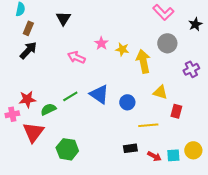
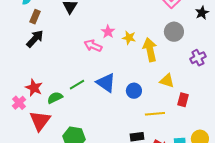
pink arrow: (76, 57) -> (93, 46), moved
red star: (27, 99) -> (34, 88), turned 30
pink cross: (12, 114) -> (19, 103), turned -32

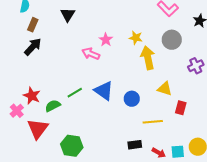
yellow star: (129, 38) -> (136, 38), moved

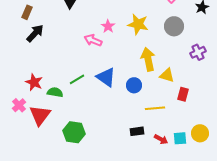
brown rectangle: (33, 25) -> (27, 12), moved
yellow star: (136, 38) -> (138, 24), size x1.5
yellow arrow: (148, 58) -> (148, 59), moved
green semicircle: (53, 106) -> (55, 92), turned 35
pink cross: (17, 111) -> (19, 105), moved

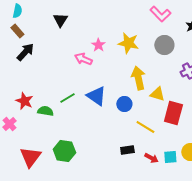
brown rectangle: (27, 12) -> (17, 31), turned -64
red rectangle: (183, 94) -> (173, 113), size x1.6
yellow line: (155, 108) -> (145, 127), turned 36
red triangle: (40, 115) -> (30, 157), moved

